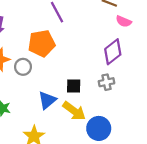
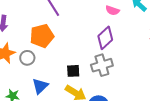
gray cross: (106, 82) -> (102, 65), size x1.5
blue triangle: (47, 100) -> (40, 86), moved

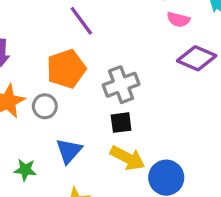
purple diamond: (105, 38) -> (197, 58), moved, turned 70
gray cross: (102, 65) -> (121, 85), moved

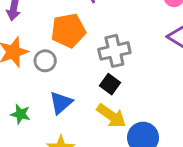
black square: (121, 123) -> (110, 84), turned 36

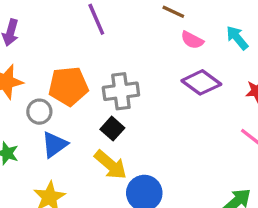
orange pentagon: (68, 31) -> (68, 86), moved
gray circle: (45, 61) -> (39, 112), moved

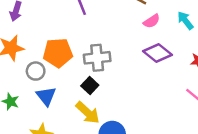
pink semicircle: (192, 40) -> (152, 21), turned -63
blue triangle: (54, 145) -> (46, 96), turned -35

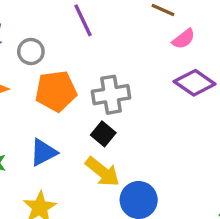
gray circle: (36, 71) -> (31, 52), moved
blue triangle: (46, 96) -> (43, 152), turned 45

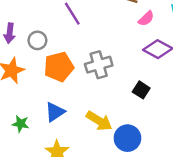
black square: (103, 134) -> (141, 90), moved

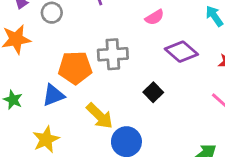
pink semicircle: (146, 18) -> (155, 17), moved
orange pentagon: (59, 67) -> (75, 68), moved

